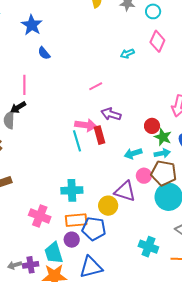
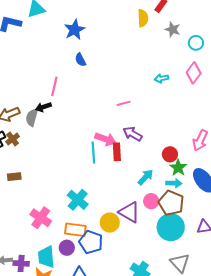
cyan arrow: (133, 153) -> (146, 177), turned 138
cyan cross: (72, 190) -> (78, 200), turned 30

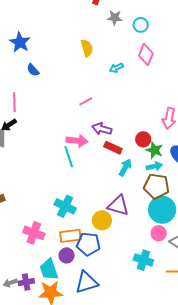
yellow semicircle: (143, 18) -> (87, 48), moved
red rectangle: (117, 152) -> (113, 148), moved, turned -48
pink circle: (151, 201) -> (159, 233), moved

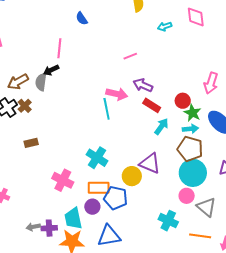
pink diamond: (146, 55) -> (196, 17), turned -35

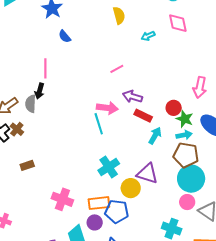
black arrow: (51, 70) -> (39, 91), turned -42
cyan cross: (97, 158) -> (109, 167), moved, turned 30

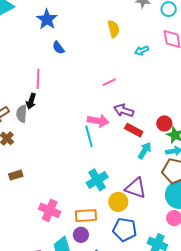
blue pentagon: (117, 211) -> (125, 230), moved

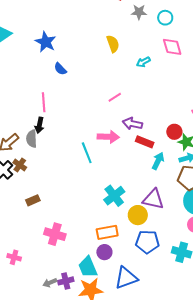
cyan line: (89, 136) -> (87, 153), moved
pink cross: (50, 210) -> (55, 234), moved

